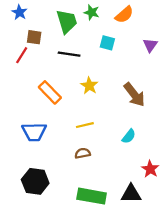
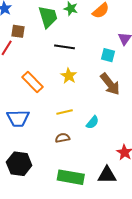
cyan square: (107, 43) -> (108, 55), moved
black line: (69, 54) -> (65, 47), moved
cyan semicircle: (129, 136) -> (92, 122), moved

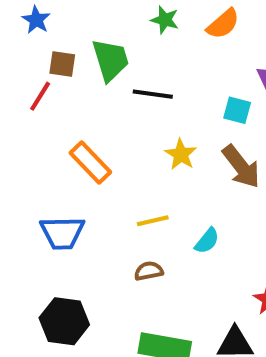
green trapezoid: (48, 17) -> (111, 60), moved
yellow star: (69, 76) -> (181, 154), moved

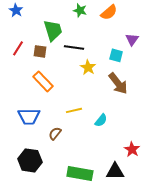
brown square: (62, 64) -> (40, 51), moved
yellow star: (181, 154) -> (88, 67), moved
brown semicircle: (149, 271) -> (55, 133), moved, turned -40

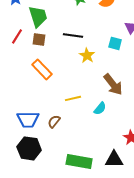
green trapezoid: (53, 30) -> (38, 16), moved
brown arrow: (118, 83) -> (113, 84), moved
blue trapezoid: (29, 116) -> (28, 119), moved

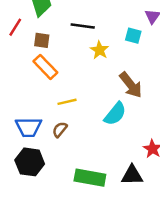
brown square: (39, 39) -> (42, 40), moved
yellow line: (73, 98) -> (67, 102), moved
cyan semicircle: (100, 108) -> (115, 114), size x1.5

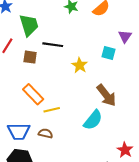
black line: (83, 26) -> (53, 45), moved
orange rectangle: (45, 67) -> (33, 94), moved
brown semicircle: (60, 129) -> (46, 133), turned 64

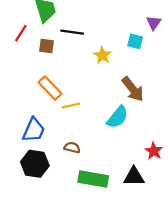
blue trapezoid: (19, 131) -> (34, 130), turned -65
brown semicircle: (46, 133) -> (72, 147), moved

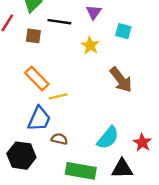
purple triangle: (154, 23) -> (94, 12), moved
cyan semicircle: (118, 117) -> (108, 138), moved
blue trapezoid: (34, 130) -> (39, 119), moved

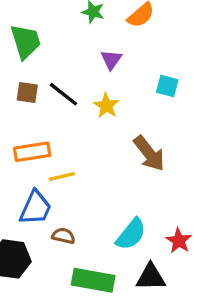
black line: (59, 22) -> (63, 94), moved, turned 30
cyan square: (123, 31) -> (167, 86), moved
orange rectangle: (37, 79) -> (32, 152), turned -55

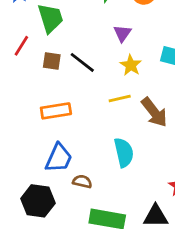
yellow star: (106, 106) -> (131, 65), moved
yellow line: (62, 177) -> (120, 98), moved
cyan semicircle: (131, 234) -> (124, 152), moved, turned -52

